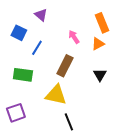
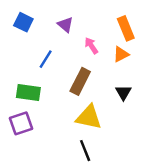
purple triangle: (41, 15) -> (65, 25), moved
blue square: (19, 33) -> (23, 22), moved
yellow triangle: (56, 95) -> (89, 117), moved
purple square: (16, 113) -> (21, 123), moved

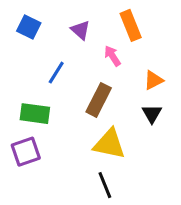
orange rectangle: (126, 28) -> (131, 25), moved
orange triangle: (121, 54) -> (153, 80), moved

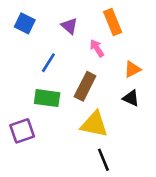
green rectangle: (35, 114) -> (47, 98), moved
black triangle: (152, 114) -> (131, 98), turned -36
black line: (105, 185) -> (103, 160), moved

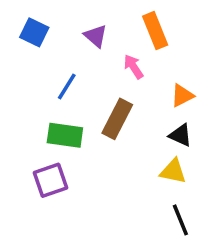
yellow triangle: (94, 124) -> (173, 171), moved, size x0.7
purple square: (22, 131) -> (51, 180), moved
black line: (103, 160) -> (180, 220), moved

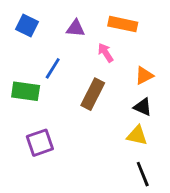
orange rectangle: (155, 31) -> (123, 24), turned -56
purple triangle: (96, 36) -> (76, 28), turned -36
green rectangle: (65, 135) -> (26, 91), moved

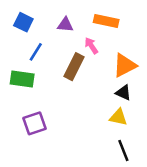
blue line: (53, 68) -> (36, 52), moved
orange triangle: (144, 76) -> (125, 65), size x1.5
brown rectangle: (93, 94) -> (74, 67), moved

